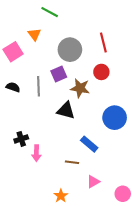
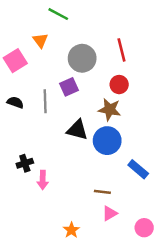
brown star: (80, 88) -> (110, 110), moved
blue circle: (115, 118) -> (107, 141), moved
blue rectangle: (89, 144) -> (138, 169), moved
brown line: (72, 162) -> (102, 192), moved

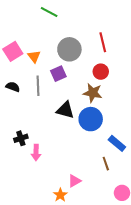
orange triangle: (40, 40) -> (34, 56), moved
brown line: (102, 192) -> (106, 164), moved, turned 64
pink triangle: (110, 213) -> (74, 181), moved

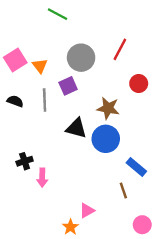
red line: (103, 42) -> (120, 49), turned 42
red circle: (101, 72) -> (139, 84), moved

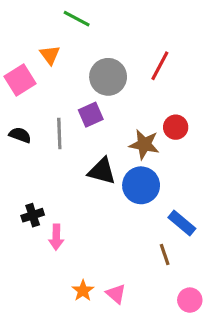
orange triangle: (40, 66) -> (50, 55), moved
red circle: (139, 84) -> (176, 127), moved
pink triangle: (87, 211) -> (116, 294), moved, turned -49
orange star: (70, 227) -> (83, 291), moved

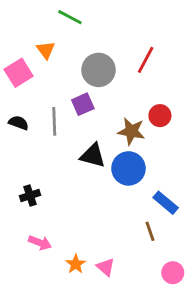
pink arrow: (56, 237) -> (40, 243), moved, turned -70

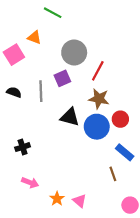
orange triangle: (46, 50) -> (34, 37), turned -32
red line: (146, 60) -> (98, 71), moved
red circle: (160, 116) -> (120, 119), moved

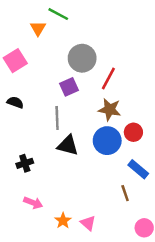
orange triangle: (34, 37) -> (38, 28), moved, turned 40
gray line: (41, 91) -> (57, 118), moved
black triangle: (70, 117) -> (68, 145), moved

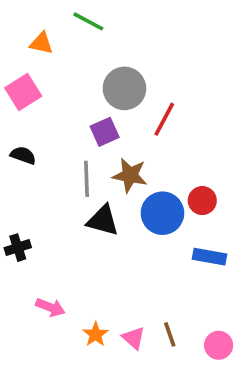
orange triangle: (38, 28) -> (41, 43), moved, turned -49
brown star: (110, 110) -> (130, 175), moved
black cross: (25, 163) -> (18, 248), moved
blue rectangle: (138, 169) -> (209, 257), turned -30
brown line: (125, 193) -> (170, 334), moved

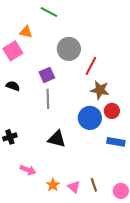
orange triangle: (41, 43) -> (26, 32), moved
purple square: (105, 132) -> (47, 75), moved
brown star: (130, 175) -> (100, 90), moved
black triangle: (103, 220) -> (57, 139), moved

